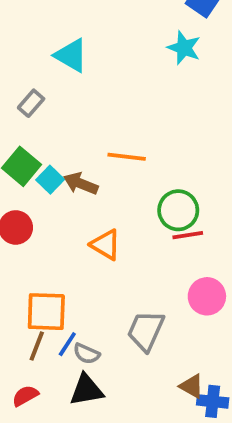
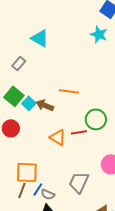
red line: (188, 235) -> (79, 132), moved

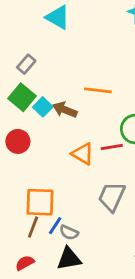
gray rectangle: (19, 63) -> (26, 64), moved
gray trapezoid: (79, 182) -> (112, 197), moved

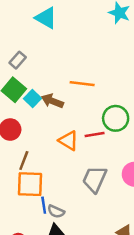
blue line: (55, 226) -> (44, 205), turned -42
brown line: (33, 227) -> (24, 161), moved

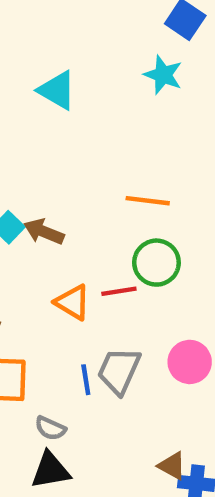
cyan triangle: (46, 18) -> (57, 90), moved
orange line: (82, 84) -> (148, 201), moved
blue line: (44, 205) -> (86, 380), moved

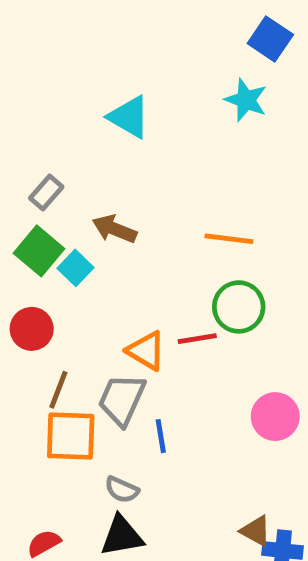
brown arrow: (44, 232) -> (114, 229), moved
gray trapezoid: (119, 371) -> (122, 400), moved

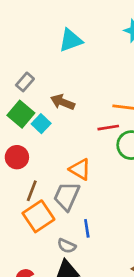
cyan triangle: (129, 117) -> (71, 40), turned -50
red line: (197, 339) -> (108, 128), moved
orange square: (71, 436) -> (38, 216), turned -36
blue line: (161, 436) -> (87, 228), moved

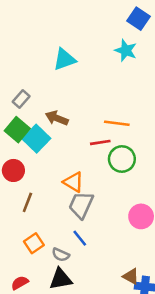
cyan square: (41, 124) -> (36, 139), size x1.5
gray trapezoid: (67, 196) -> (81, 205), moved
orange square: (38, 216) -> (34, 243), moved, size x0.7
blue line: (87, 228) -> (80, 238), turned -30

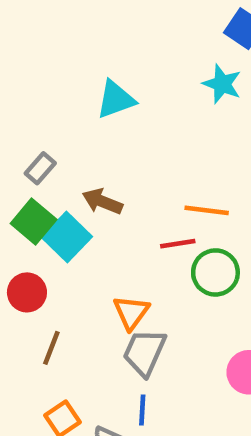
orange triangle: (73, 182) -> (131, 312), turned 35
blue line: (80, 238) -> (142, 410), turned 42

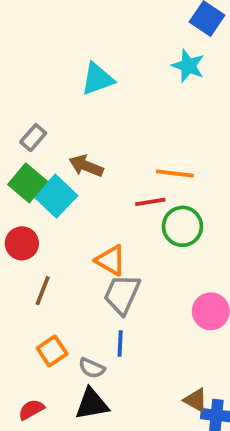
orange triangle: (131, 312) -> (111, 260), turned -36

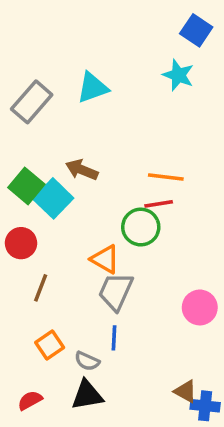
gray rectangle: (33, 138) -> (32, 102), moved, size x1.6
red line: (150, 202) -> (159, 204), moved
green circle: (182, 226) -> (141, 227), moved

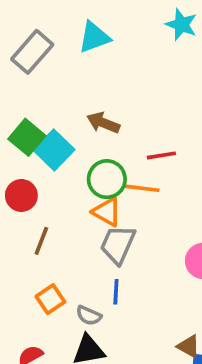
brown arrow: (82, 170) -> (103, 123), moved
orange line: (166, 177) -> (141, 188), moved
green circle: (141, 227) -> (107, 179), moved

